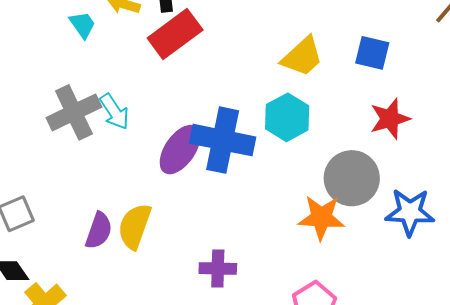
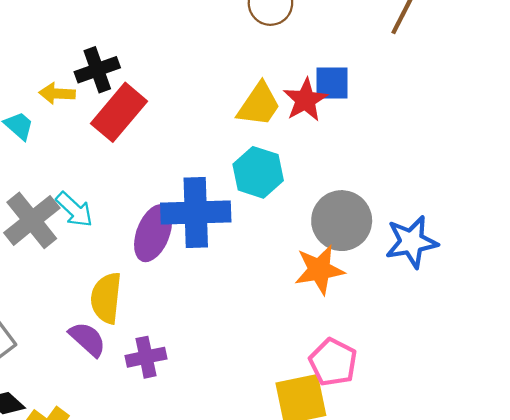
red star: (390, 119) -> (305, 100), moved
yellow semicircle: (135, 226) -> (106, 298), moved
purple semicircle: (99, 231) -> (87, 339), turned -54
purple cross: (218, 269) -> (146, 357), moved

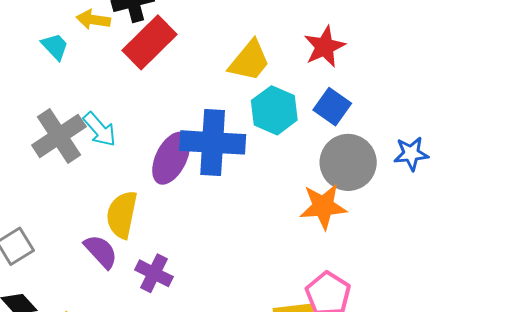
blue square: (332, 83) -> (332, 107), moved, turned 30
yellow trapezoid: (259, 105) -> (249, 61), moved
blue star: (411, 242) -> (411, 154), moved, size x0.7
purple cross: (146, 357) -> (154, 273), turned 33

